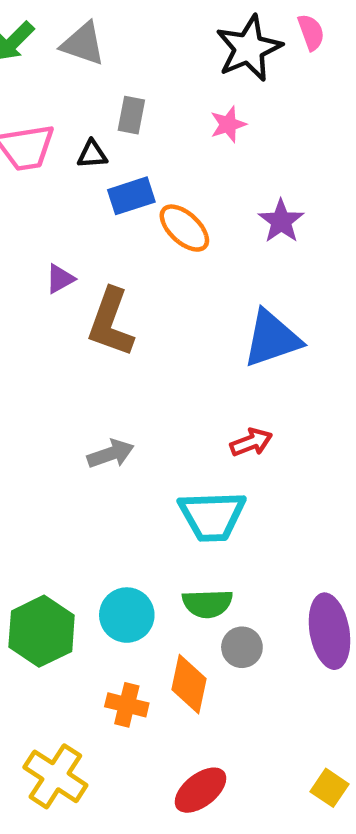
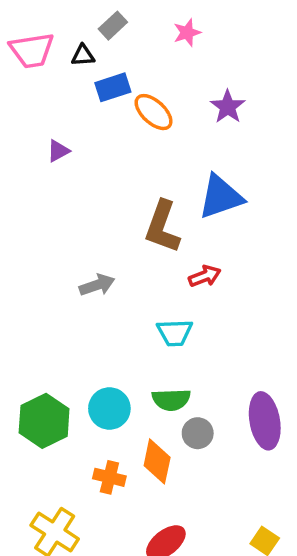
gray rectangle: (131, 115) -> (113, 26), turned 36
brown L-shape: (111, 322) -> (162, 227), moved
cyan trapezoid: (212, 516) -> (175, 333), size x0.7

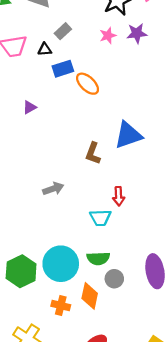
purple star: (228, 107) -> (137, 33), moved, turned 30
brown L-shape: (162, 227) -> (93, 153), size x0.7
red arrow: (205, 276) -> (119, 196), moved, turned 108
cyan circle: (109, 408) -> (61, 264), size x1.4

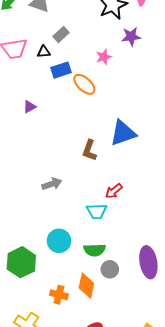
pink star: (108, 35) -> (104, 57), moved
red arrow: (119, 196) -> (114, 191), turned 54
cyan circle: (61, 264) -> (59, 241), moved, size x0.7

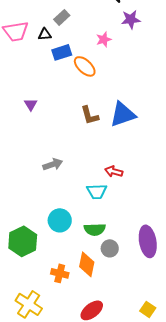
purple triangle: (29, 107) -> (31, 104), moved, turned -32
brown L-shape: (89, 150) -> (90, 115), moved, turned -35
red arrow: (114, 191) -> (114, 171), turned 54

